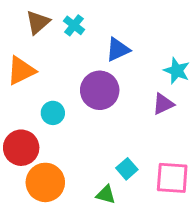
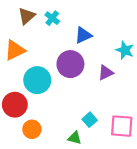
purple triangle: (163, 104) -> (106, 73), moved
cyan circle: (53, 113) -> (37, 80), size x1.6
orange circle: (45, 182) -> (32, 129), size x0.7

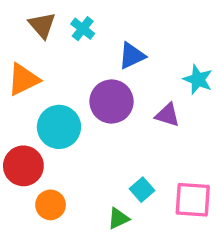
brown triangle: (27, 16) -> (42, 25), turned -30
purple triangle: (106, 73) -> (167, 115), turned 42
green triangle: (75, 138) -> (118, 218), turned -40

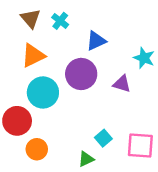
orange triangle: (23, 79) -> (33, 55), moved

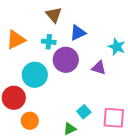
brown triangle: (31, 18) -> (54, 15), moved
cyan cross: (60, 21) -> (49, 42), moved, turned -32
orange triangle: (33, 55) -> (16, 40), moved

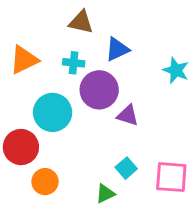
brown triangle: (54, 15) -> (81, 22), turned -36
purple triangle: (99, 68) -> (128, 115), moved

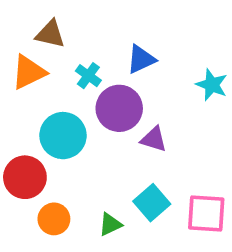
brown triangle: (81, 22) -> (50, 34), moved
cyan cross: (74, 63) -> (88, 76), turned 30
cyan square: (126, 168) -> (152, 203), size x1.4
green triangle: (105, 194) -> (110, 224), moved

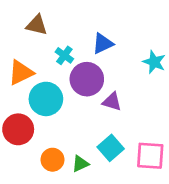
orange triangle: (29, 72) -> (21, 73), moved
orange circle: (54, 219) -> (53, 160), moved

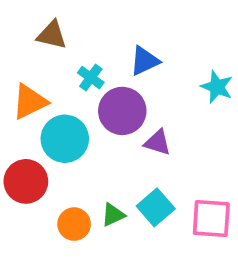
green triangle: (80, 164) -> (113, 215), moved

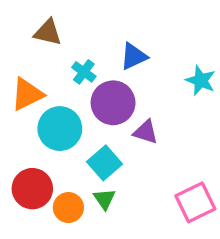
red circle: (26, 181) -> (32, 189), moved
cyan square: (156, 207) -> (104, 163), moved
green triangle: (113, 215) -> (104, 199), turned -40
pink square: (211, 218) -> (195, 202), turned -30

